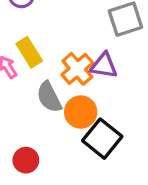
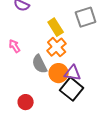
yellow rectangle: (29, 52) -> (56, 27), moved
purple triangle: (104, 66) -> (73, 73), moved

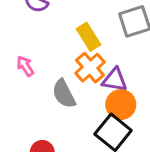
orange circle: (59, 73) -> (121, 105), moved
purple triangle: (73, 73) -> (115, 80), moved

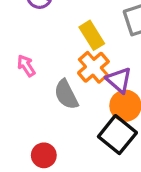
purple triangle: (115, 80) -> (119, 80), turned 32

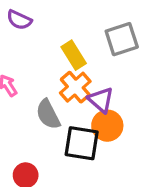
black square: (117, 135) -> (82, 143), moved, turned -30

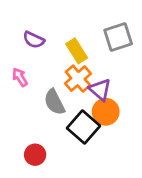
purple semicircle: (19, 20) -> (34, 40), moved
black square: (82, 143) -> (84, 127), turned 32

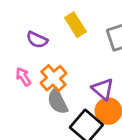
yellow rectangle: (77, 51) -> (75, 25), moved
orange cross: (78, 79) -> (53, 78), moved

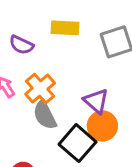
yellow rectangle: (75, 25) -> (65, 28), turned -55

